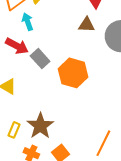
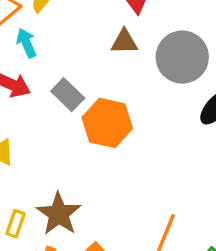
gray rectangle: (40, 59) -> (68, 95), moved

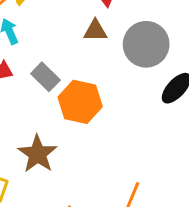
brown star: (59, 214) -> (37, 154), moved

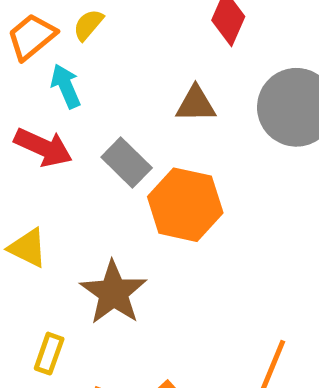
brown triangle: (95, 31) -> (196, 104), moved

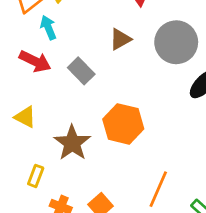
brown triangle: (196, 104) -> (120, 39), turned -30
orange hexagon: (185, 205) -> (123, 124), moved

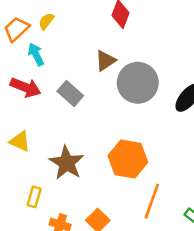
gray circle: (176, 42) -> (138, 83), moved
orange hexagon: (123, 124) -> (128, 159), moved

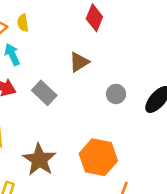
yellow semicircle: (46, 21) -> (23, 23), turned -48
gray circle: (138, 83) -> (116, 94), moved, size x0.5

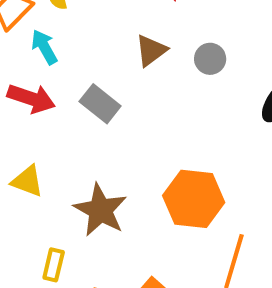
gray circle: (116, 94) -> (210, 59), moved

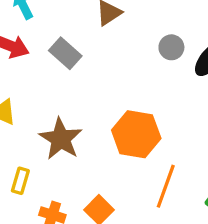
gray circle: (210, 59) -> (171, 47), moved

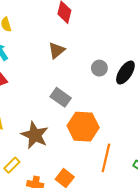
gray rectangle: (65, 53) -> (61, 97), moved
yellow rectangle: (20, 181) -> (12, 165), turned 35

